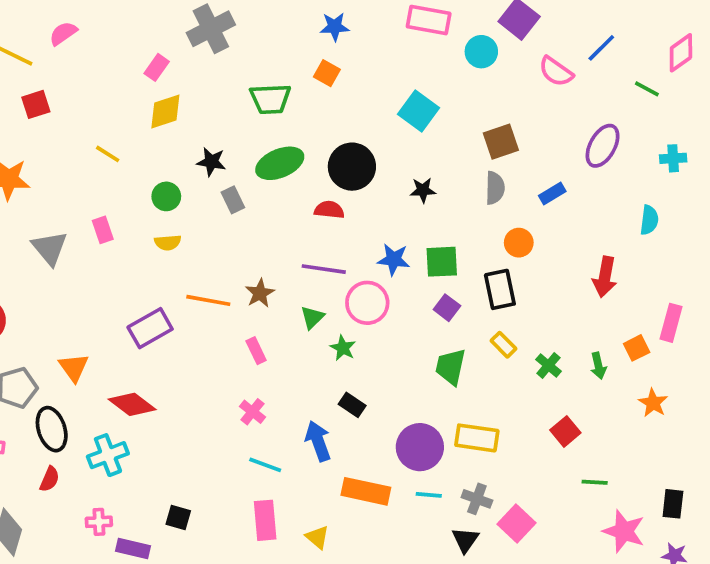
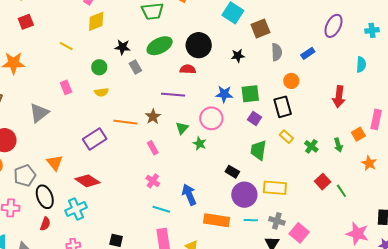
brown square: (501, 142) -> (260, 29), moved
gray triangle: (50, 248) -> (39, 113), moved, turned 35
purple line: (324, 269) -> (173, 95), moved
black rectangle: (352, 405) -> (232, 172), moved
green line: (595, 482) -> (341, 191), moved, turned 56

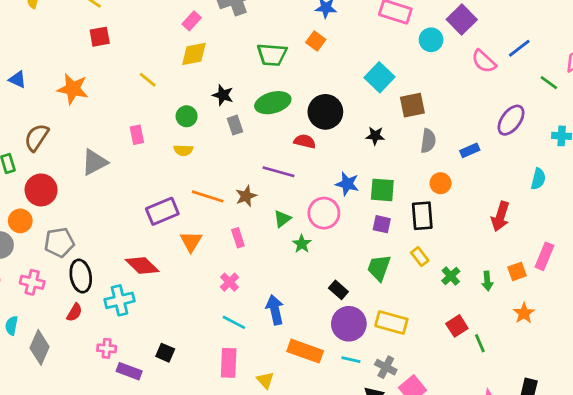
purple square: (255, 118) -> (382, 224), turned -32
orange triangle: (55, 163) -> (191, 241), moved

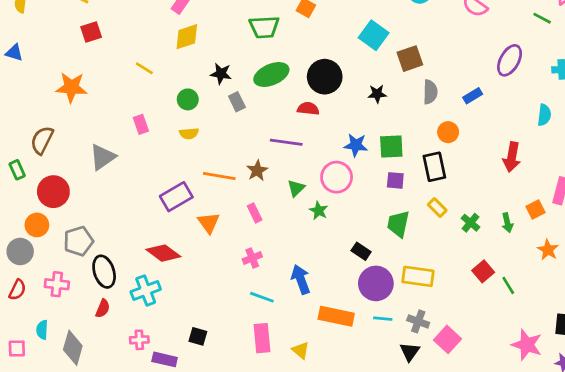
blue triangle: (17, 79) -> (14, 53), moved
pink cross: (230, 282) -> (252, 258), turned 30

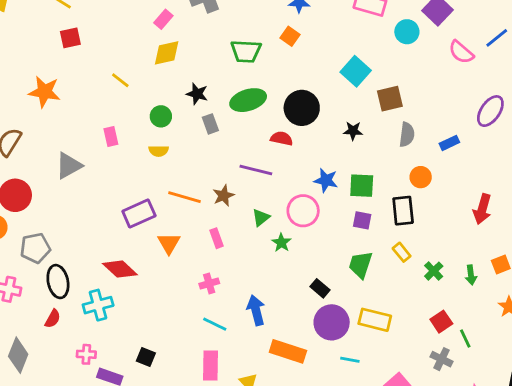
cyan line: (383, 319) -> (350, 360), moved
gray cross: (418, 321) -> (442, 359), moved

